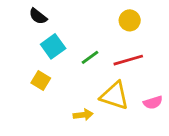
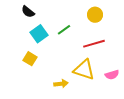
green line: (90, 57) -> (64, 30), moved

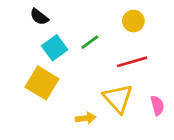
yellow square: (30, 59) -> (42, 83), size x1.6
yellow triangle: (84, 70) -> (118, 98), turned 30
pink semicircle: (112, 75) -> (157, 105), turned -88

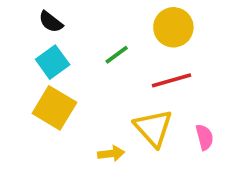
yellow circle: (133, 21) -> (173, 27), size x1.4
cyan square: (55, 48) -> (53, 62), moved

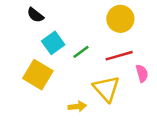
green line: (117, 55) -> (81, 52), moved
cyan square: (53, 62) -> (53, 43), moved
pink semicircle: (205, 137) -> (142, 73), moved

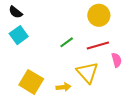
black semicircle: (35, 15) -> (16, 12), moved
cyan square: (53, 43) -> (19, 35), moved
yellow square: (38, 75) -> (31, 82), moved

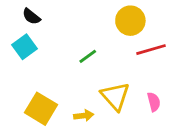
black semicircle: (16, 12) -> (31, 17), moved
red line: (98, 45) -> (151, 50), moved
pink semicircle: (117, 60) -> (154, 102), moved

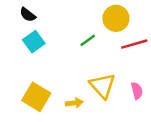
cyan square: (24, 47) -> (34, 42), moved
green line: (88, 56) -> (88, 40), moved

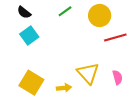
green line: (88, 40) -> (65, 11), moved

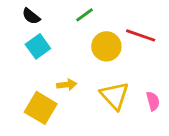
yellow circle: (100, 16) -> (106, 46), moved
red line: (115, 38) -> (141, 35), moved, turned 35
yellow arrow: (64, 88) -> (67, 85), moved

